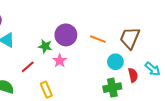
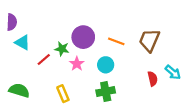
cyan circle: (115, 62) -> (106, 65), moved
red line: (28, 67) -> (44, 59), moved
green cross: (112, 88) -> (106, 92), moved

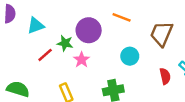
orange line: (116, 41) -> (122, 17), moved
cyan triangle: (22, 42) -> (36, 26), moved, turned -49
cyan circle: (106, 65) -> (130, 56), moved

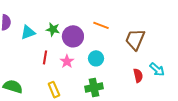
green star: (65, 43) -> (53, 29), moved
red line: (45, 55) -> (45, 57), moved, turned -40
cyan circle: (130, 56) -> (96, 58), moved

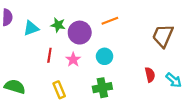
orange line: (101, 25) -> (110, 21), turned -42
brown trapezoid: (135, 39) -> (163, 36), moved
cyan arrow: (157, 69) -> (174, 80), moved

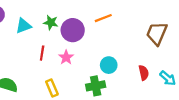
cyan circle: (105, 56) -> (109, 65), moved

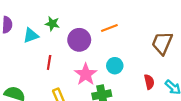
green star: (51, 22) -> (52, 24), moved
pink star: (66, 57) -> (86, 74), moved, size x1.5
cyan circle: (109, 65) -> (115, 66), moved

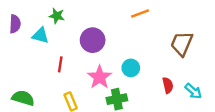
green star: (52, 24) -> (57, 16), moved
orange line: (109, 28) -> (140, 14), moved
cyan triangle: (31, 36) -> (41, 35), turned 35

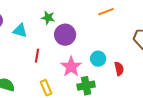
green star: (57, 16) -> (48, 18), moved
red semicircle: (168, 85) -> (119, 69), moved

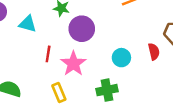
pink star: (71, 67) -> (73, 64), moved
red semicircle: (119, 69) -> (154, 52), moved

